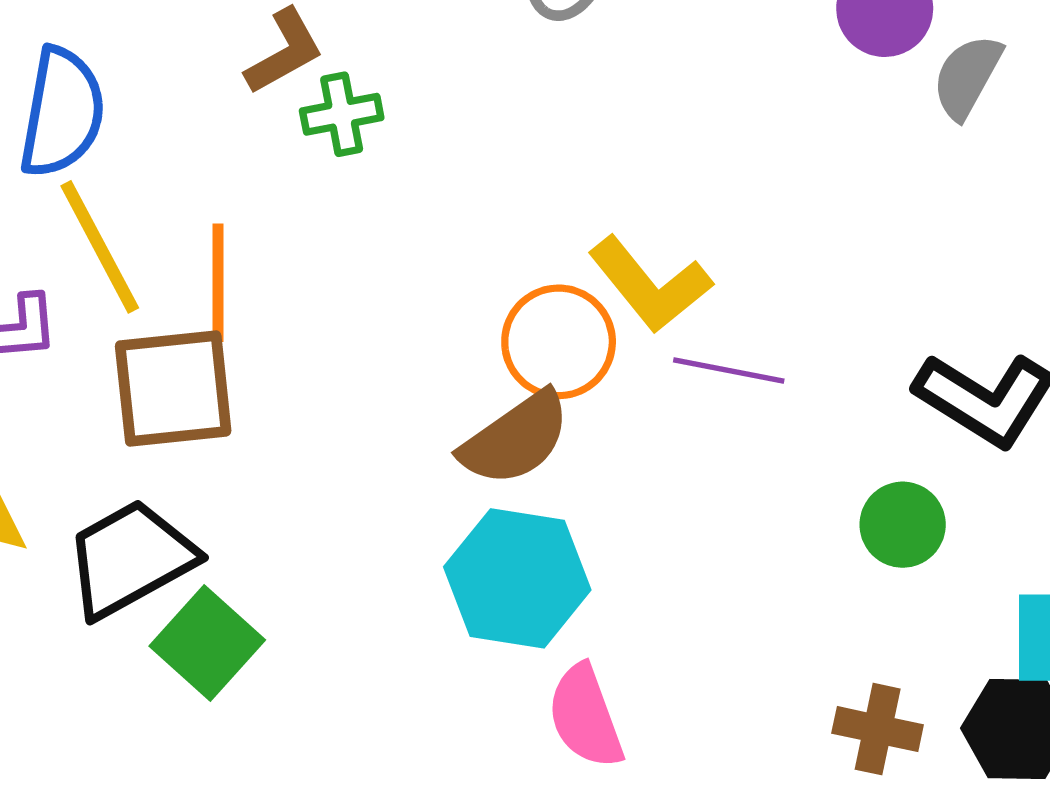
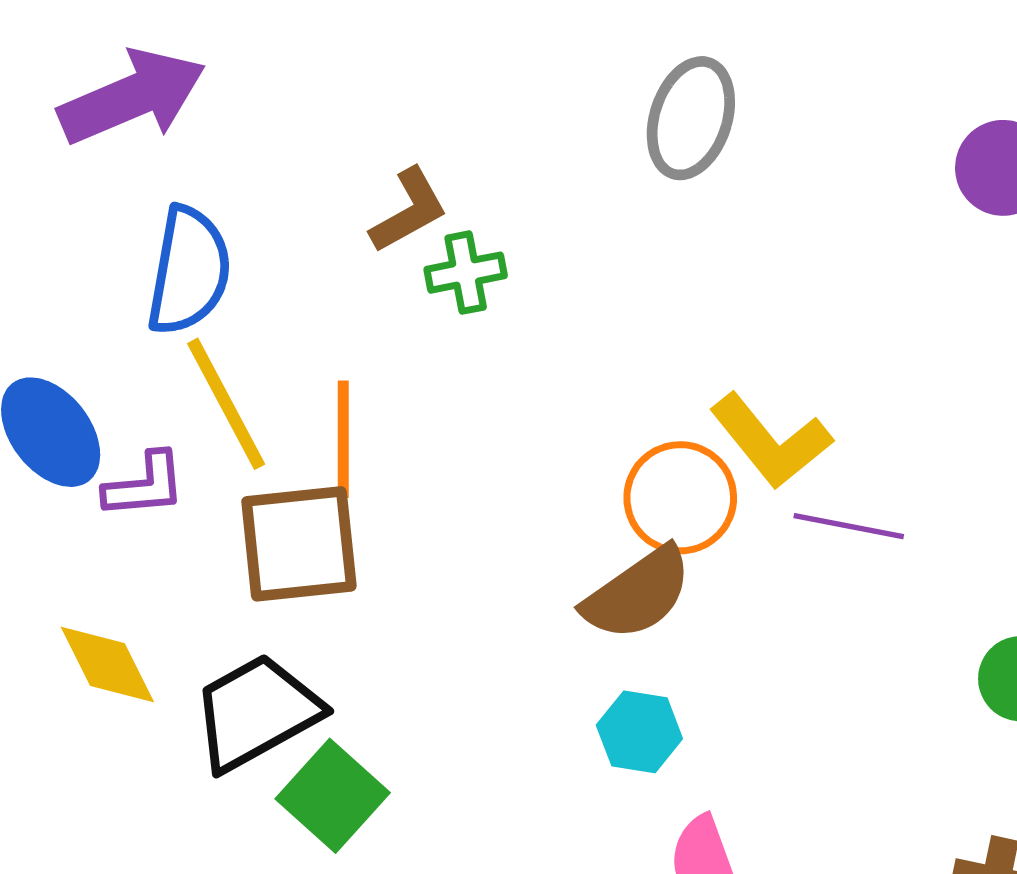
cyan hexagon: (517, 578) -> (639, 732), size x0.6

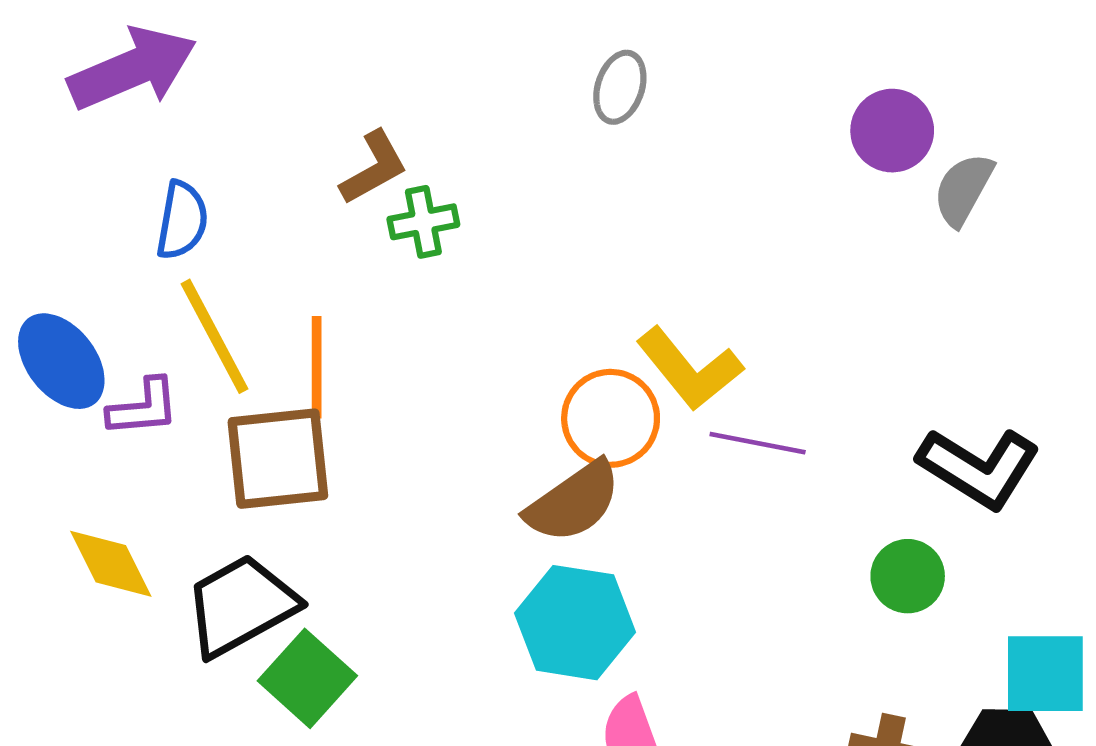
gray ellipse: (691, 118) -> (620, 87), size x0.7
blue semicircle: (189, 271) -> (182, 220), size x0.7
cyan hexagon: (639, 732) -> (575, 623), size x1.6

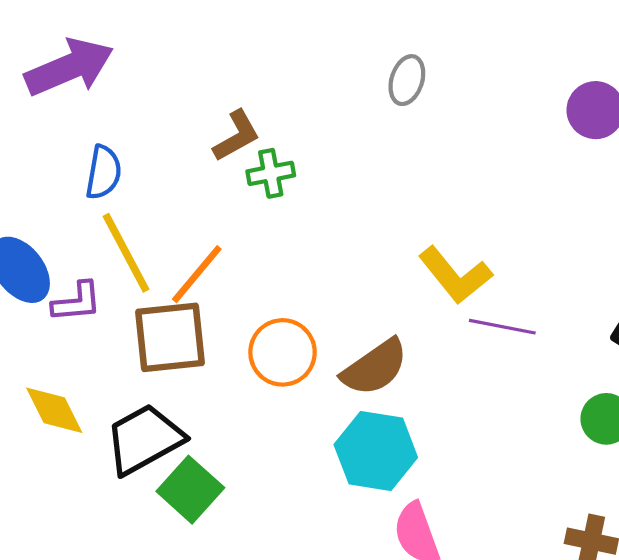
orange line: (317, 367) -> (197, 274), turned 40
orange circle: (611, 418) -> (283, 352), moved

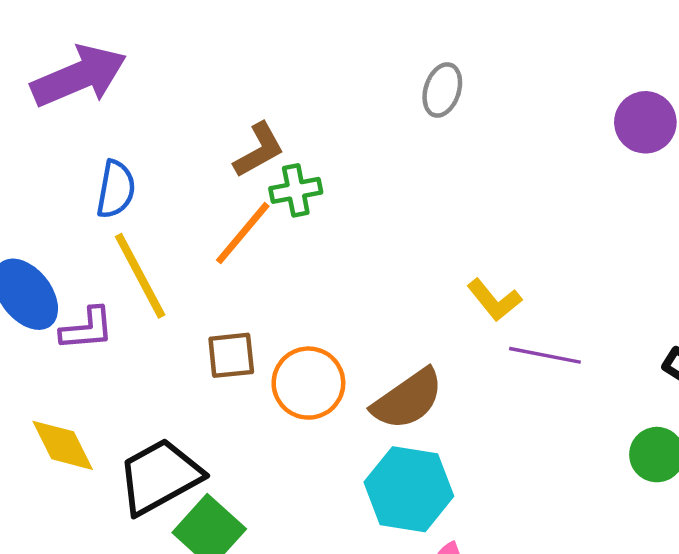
orange line: (197, 274) -> (243, 233), moved
yellow L-shape: (455, 275) -> (494, 300), size x0.7
brown square: (170, 337) -> (231, 355), moved, size x0.6

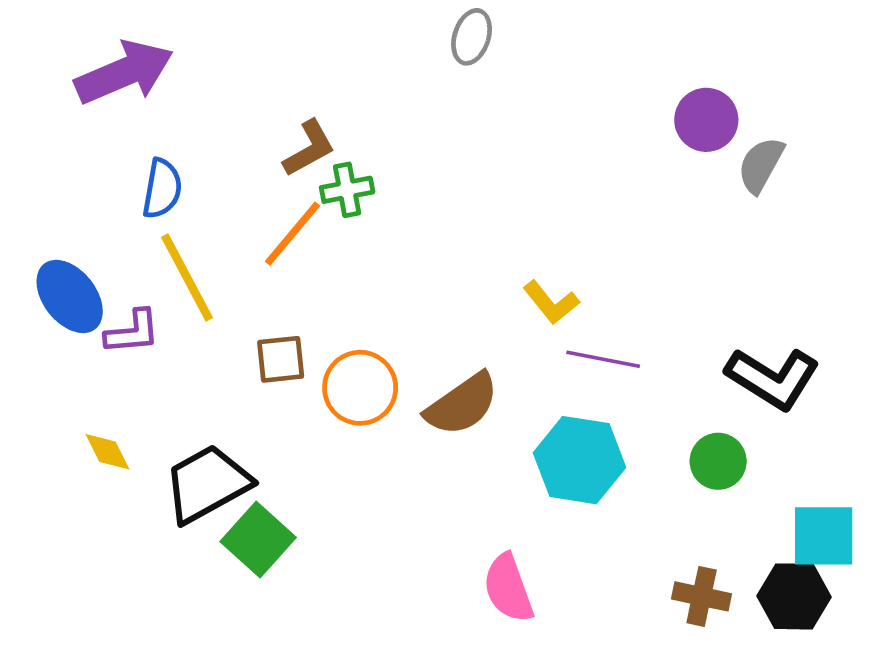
gray ellipse: (442, 90) -> (472, 37), moved
yellow diamond: (63, 445) -> (108, 452), size x0.7
cyan hexagon: (409, 489) -> (579, 460), moved

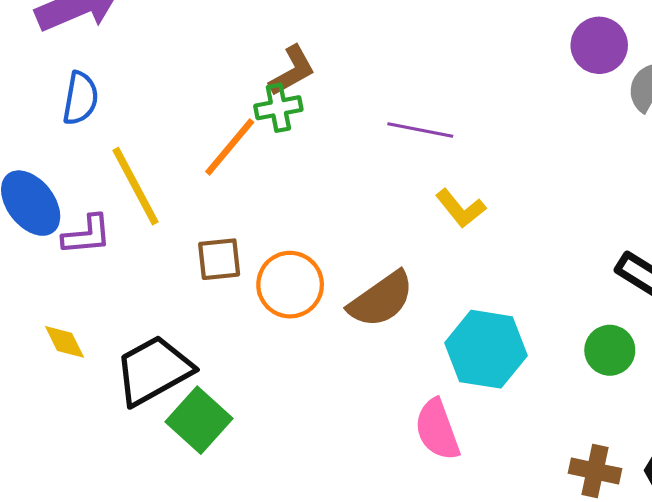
brown L-shape: (309, 148) -> (292, 71), moved
blue semicircle: (162, 189) -> (80, 98), moved
purple line: (603, 359) -> (420, 130), moved
pink semicircle: (508, 588) -> (437, 430), moved

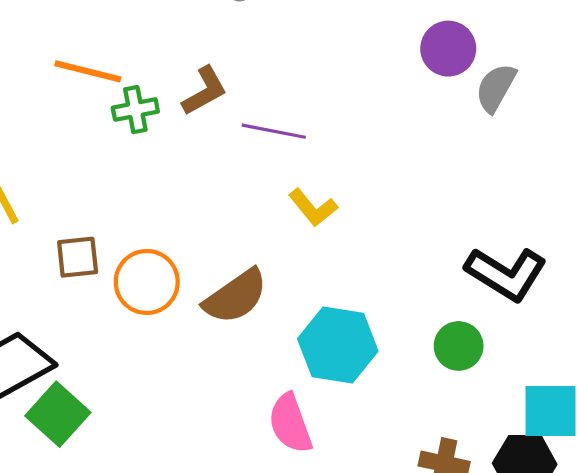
brown L-shape: (292, 71) -> (205, 91), moved
orange line: (230, 147) -> (88, 71), moved, turned 64

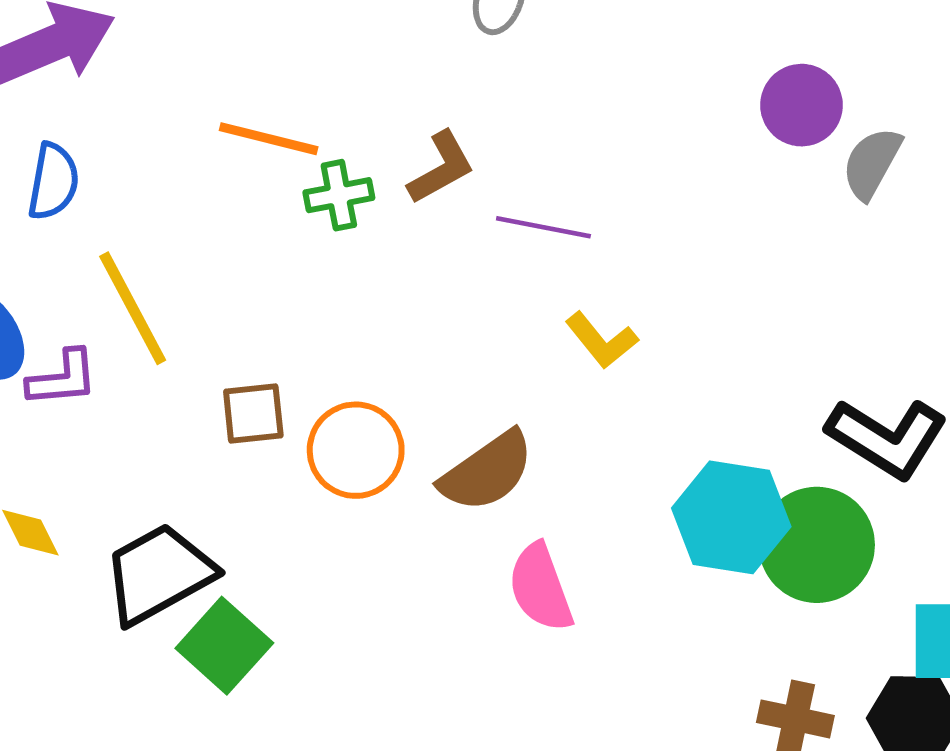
cyan hexagon: (338, 345) -> (731, 517), moved
green circle: (459, 346) -> (817, 545), size x1.6
pink semicircle: (290, 423) -> (540, 588), moved

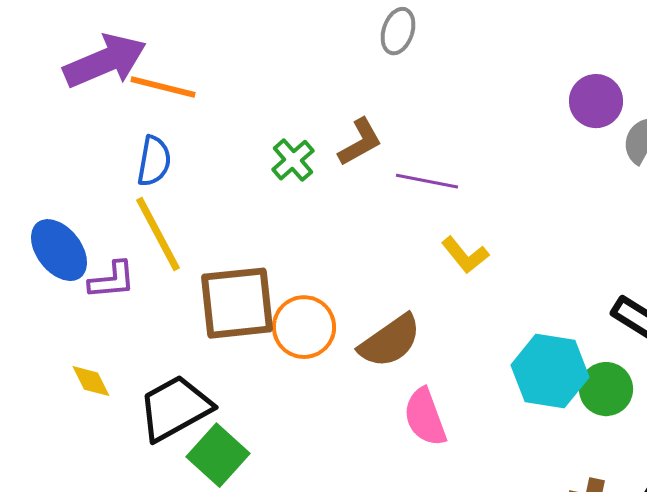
orange line: (269, 139) -> (163, 87), moved
blue semicircle: (53, 181) -> (154, 161), moved
green cross: (339, 195) -> (293, 160), turned -30
brown square: (253, 414) -> (237, 303), size x1.8
green circle: (817, 545) -> (606, 389), size x0.7

